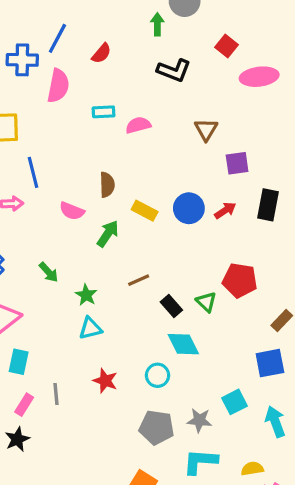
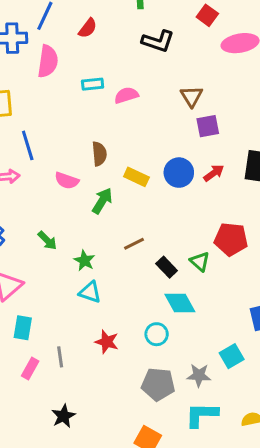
purple square: (237, 163) -> (208, 126), moved
cyan triangle: (90, 328) -> (90, 292), turned 35
black star: (17, 439) -> (64, 416), moved

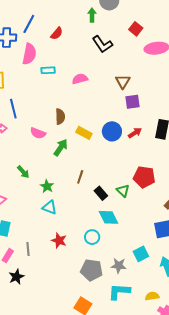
black L-shape: (158, 41) -> (102, 44), turned 35
cyan rectangle: (93, 84) -> (48, 70), moved
brown line: (134, 244) -> (80, 177), turned -48
black star: (64, 416) -> (16, 277), moved

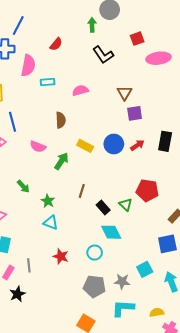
blue line: (29, 24) -> (18, 25), moved
red square: (136, 29) -> (137, 39), turned 32
brown semicircle: (60, 116) -> (61, 120), moved

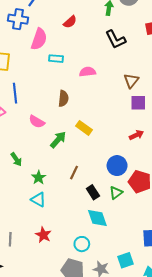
blue circle: (114, 144) -> (117, 166), moved
green triangle: (126, 205) -> (116, 193), turned 32
cyan circle: (95, 253) -> (82, 244), moved

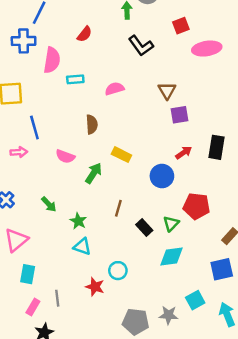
blue circle: (117, 166) -> (162, 176), moved
cyan diamond: (97, 218) -> (171, 256), moved, turned -70
cyan circle: (82, 244) -> (118, 271), moved

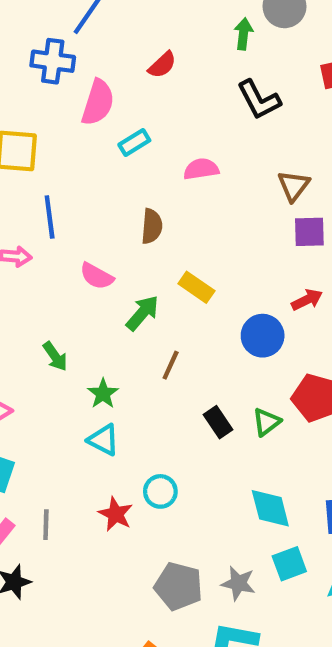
cyan rectangle: (75, 79) -> (134, 143), turned -35
brown line: (118, 208) -> (171, 365), moved
cyan diamond: (171, 256) -> (270, 508), moved, turned 75

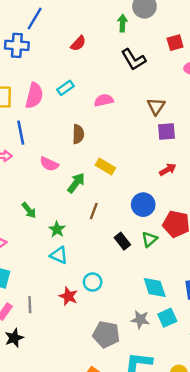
pink semicircle: (98, 102) -> (34, 96), moved
blue circle: (263, 336) -> (143, 205), moved
gray star: (238, 583) -> (140, 320), moved

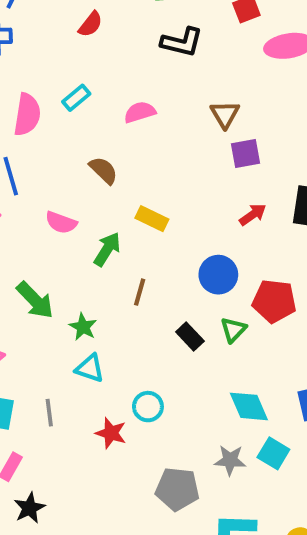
black L-shape: (133, 59) -> (182, 42), turned -40
brown semicircle: (78, 134) -> (103, 170), turned -42
green arrow: (29, 210) -> (35, 300), size x1.5
gray line: (30, 305) -> (49, 413), moved
cyan square: (167, 318) -> (273, 453), turned -30

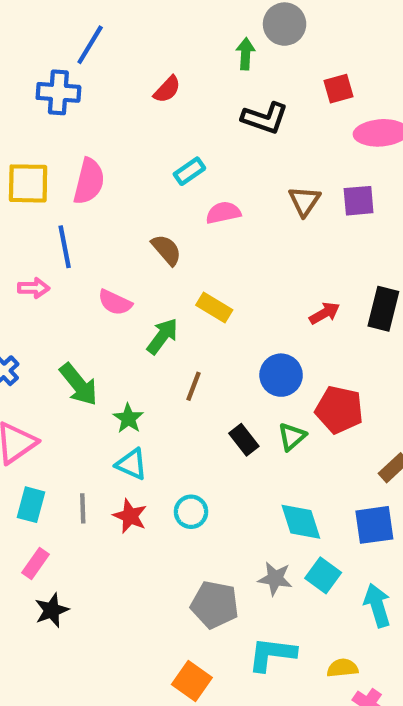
cyan rectangle: (76, 98) -> (189, 171), moved
pink semicircle: (140, 112) -> (223, 213), moved
purple square: (245, 153) -> (359, 201), moved
red star: (111, 433) -> (130, 516), moved

